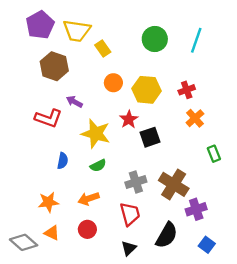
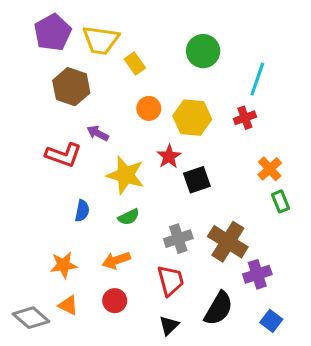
cyan line: (196, 40) -> (257, 79), moved
orange cross: (195, 118) -> (270, 169), moved

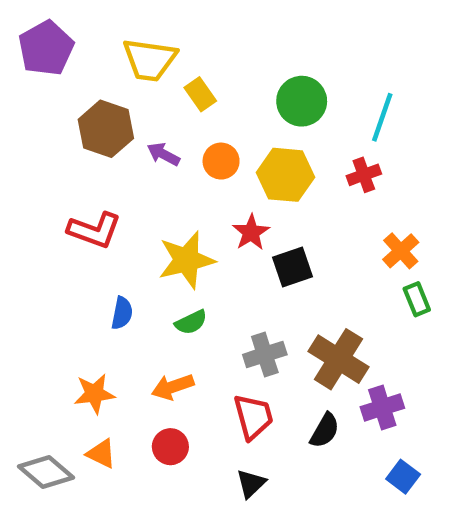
purple pentagon: (53, 32) -> (46, 48), moved
green circle: (203, 51) -> (302, 101), moved
purple arrow: (98, 133) -> (163, 154), moved
yellow star: (126, 175) -> (186, 260), turned -30
black semicircle: (219, 308) -> (325, 431), moved, size x0.7

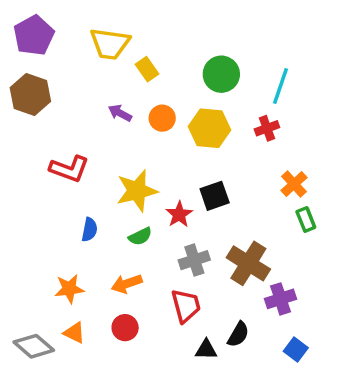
brown hexagon: (106, 129) -> (30, 94), moved
red star: (251, 232) -> (179, 214), moved
black semicircle: (325, 431) -> (238, 334), moved
black triangle: (251, 484) -> (206, 350), moved, turned 45

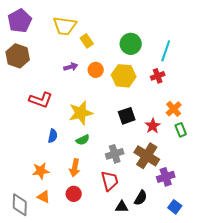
purple arrow: (120, 113) -> (71, 67), turned 136
red star: (179, 214) -> (153, 126), moved
orange arrow: (127, 284) -> (75, 168), turned -60
gray diamond: (34, 346) -> (20, 205), turned 50

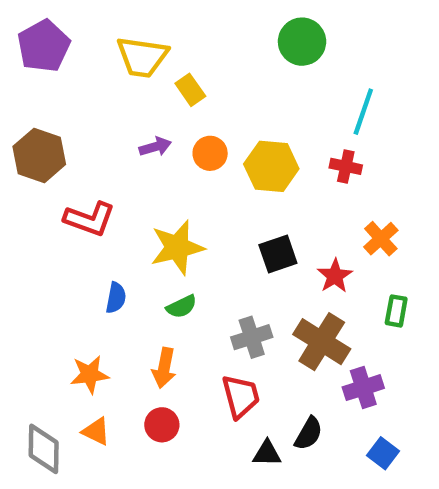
green circle: (131, 44) -> (302, 42), moved
brown hexagon: (18, 56) -> (39, 155), moved
red cross: (158, 76) -> (346, 166), turned 32
green rectangle: (181, 130) -> (396, 311), moved, turned 32

